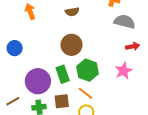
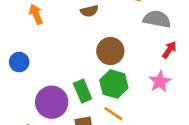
brown circle: (71, 45) -> (110, 51), moved
red arrow: (133, 46) -> (169, 50), turned -40

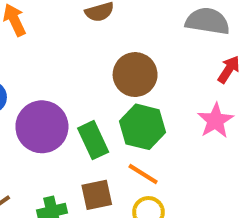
purple circle: (52, 102) -> (42, 127), moved

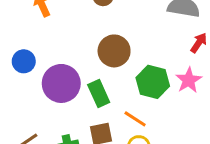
brown circle: (135, 75) -> (114, 51), moved
green hexagon: (143, 127) -> (153, 82), moved

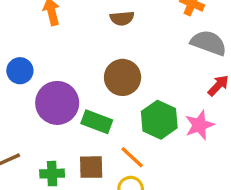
green rectangle: (99, 94) -> (97, 122), turned -55

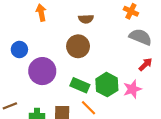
brown circle: (123, 77) -> (78, 46), moved
green rectangle: (97, 122) -> (80, 85), moved

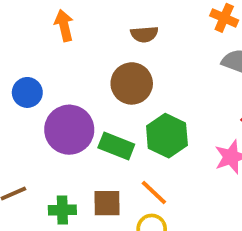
green rectangle: (80, 85) -> (116, 146), moved
green hexagon: (107, 85) -> (167, 136), moved

